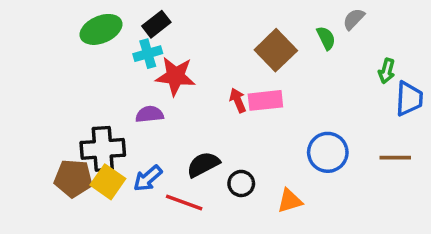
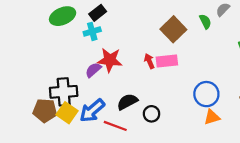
red star: (175, 76) -> (110, 60), moved
purple semicircle: (149, 114) -> (93, 70), turned -35
blue arrow: (148, 178) -> (92, 111), size x1.4
orange triangle: (290, 201) -> (212, 117), moved

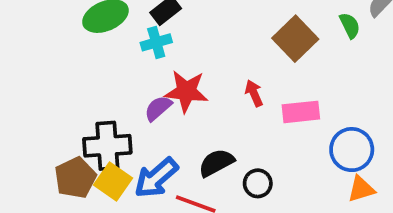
pink rectangle: (167, 61) -> (301, 112), moved
brown pentagon: (45, 111) -> (75, 178), turned -30

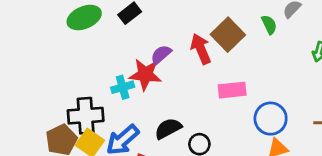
cyan cross: (156, 42) -> (123, 87), moved
red arrow: (254, 93) -> (201, 49), moved, size x1.5
purple semicircle: (158, 108) -> (161, 55), moved

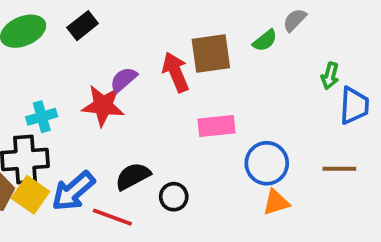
green semicircle: (269, 25) -> (265, 40), turned 78
brown square: (228, 35) -> (211, 54), turned 36
cyan cross: (123, 87) -> (42, 117), moved

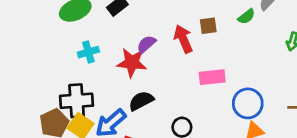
brown square: (211, 54) -> (208, 26), size x0.6
cyan cross: (42, 117) -> (88, 52), moved
black semicircle: (133, 176) -> (141, 101), moved

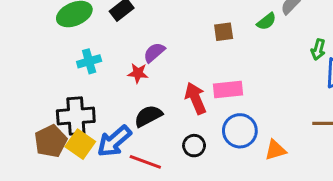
red arrow: (183, 39) -> (196, 98), moved
red star: (132, 63) -> (138, 73), size x0.6
blue circle: (248, 103) -> (240, 131), moved

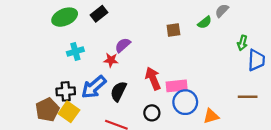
pink rectangle: (228, 89) -> (177, 86), moved
black cross: (76, 116) -> (66, 91), size x0.7
black semicircle: (148, 116) -> (118, 91), turned -36
blue arrow: (114, 141) -> (94, 87), moved

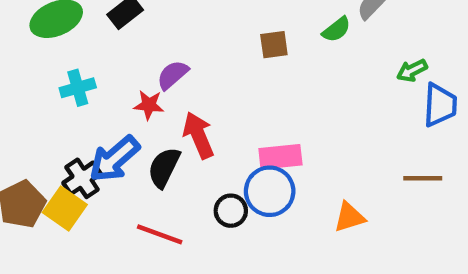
green arrow: (242, 43) -> (412, 70), turned 48
red arrow: (153, 78) -> (198, 135), moved
black cross: (66, 91) -> (82, 178), moved, turned -30
blue circle: (185, 102) -> (270, 191), moved

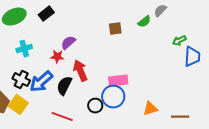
black cross: (82, 178) -> (21, 80), moved, turned -30
brown line: (423, 178) -> (180, 117), moved

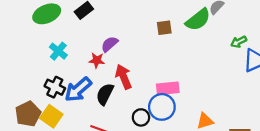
green semicircle: (144, 22) -> (198, 20), size x1.6
cyan cross: (24, 49) -> (58, 51), turned -35

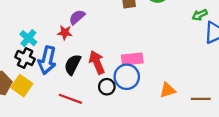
cyan cross: (58, 51) -> (28, 38), moved
red arrow: (123, 77) -> (97, 62), moved
blue arrow: (78, 89) -> (47, 60), turned -36

